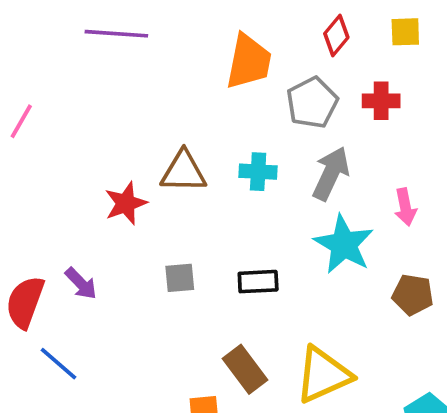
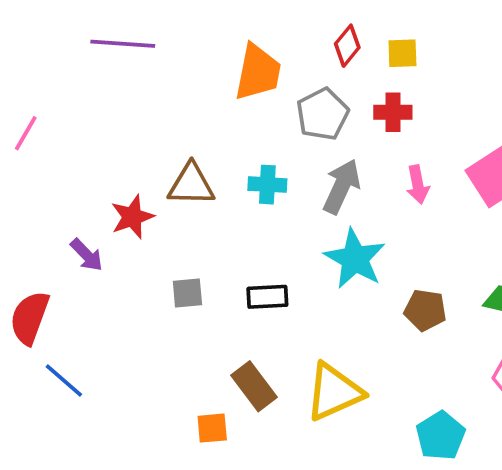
yellow square: (405, 32) -> (402, 53), moved
pink arrow: (405, 207) -> (418, 185), moved
purple arrow: (81, 283) -> (87, 255), moved

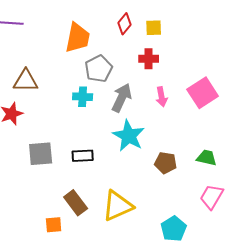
gray pentagon: (323, 114) -> (99, 69), moved
brown triangle: (191, 185) -> (26, 81), moved
gray square: (187, 293) -> (41, 154), size x1.5

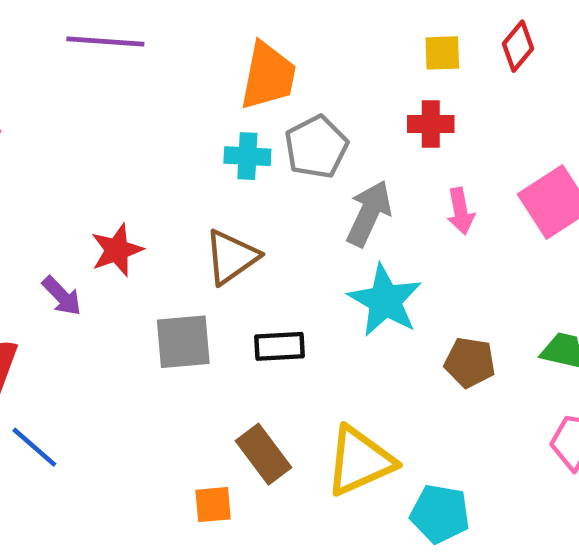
red diamond: (125, 24) -> (518, 46), moved
brown triangle: (26, 81) -> (231, 257), moved, turned -36
cyan cross: (83, 97) -> (247, 156), moved
cyan pentagon: (174, 229) -> (440, 514), moved, turned -30

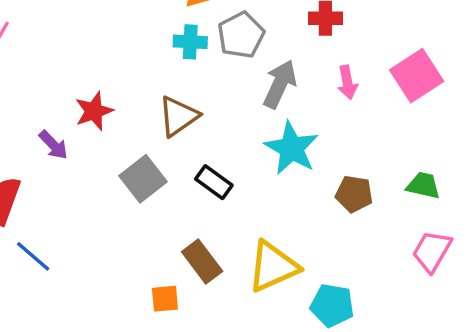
gray square: (183, 342) -> (143, 179), turned -33
black rectangle: (280, 346) -> (214, 182), turned 39

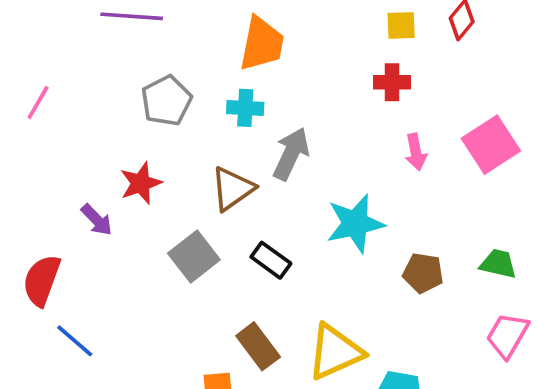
gray pentagon: (241, 35) -> (166, 101), moved
gray arrow: (280, 84) -> (291, 154), moved
cyan star: (292, 148) -> (355, 224), turned 30

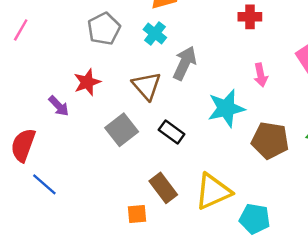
cyan cross: (245, 108) -> (155, 33), turned 35
pink arrow: (416, 152) -> (261, 75), moved
brown triangle: (232, 189) -> (147, 86), turned -36
brown pentagon: (423, 273) -> (270, 140), size x1.4

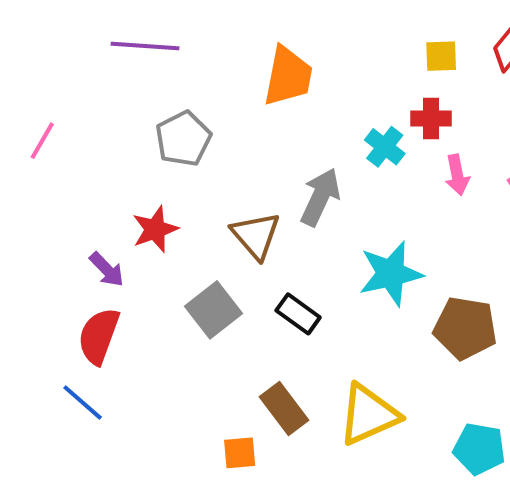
cyan cross: (155, 33) -> (385, 147), moved
pink arrow: (261, 75) -> (457, 175), moved
red semicircle: (23, 145) -> (99, 336), moved
cyan pentagon: (255, 219) -> (479, 449), moved

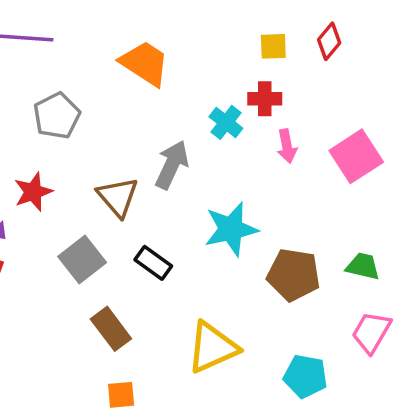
orange trapezoid: (288, 76) -> (145, 63), turned -68
brown rectangle: (284, 409) -> (111, 329), moved
orange square: (240, 453) -> (121, 395), moved

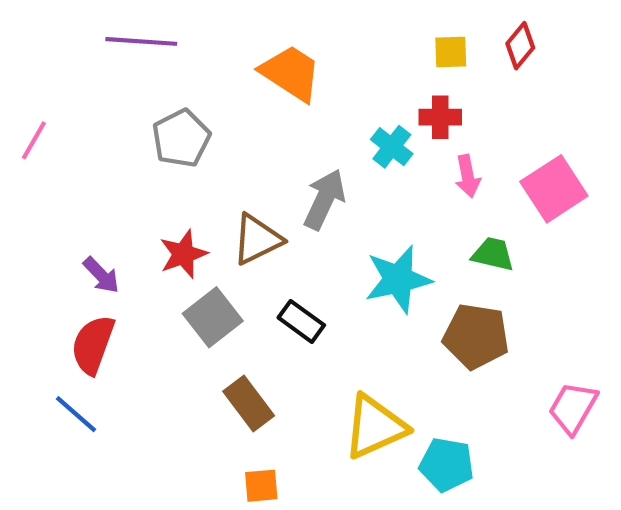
red star: (33, 192) -> (183, 254), moved
brown triangle: (118, 197) -> (257, 239), turned 45
green trapezoid: (363, 266) -> (493, 254), moved
cyan pentagon: (305, 376) -> (447, 465), moved

